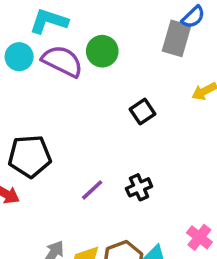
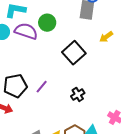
black square: (142, 112) -> (74, 53), size x1.6
purple line: (92, 190) -> (42, 87), moved

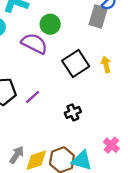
purple semicircle: (26, 31) -> (34, 44), moved
yellow arrow: (106, 37) -> (106, 65), moved, turned 104

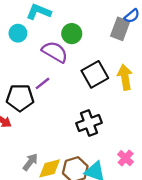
yellow arrow: (106, 65) -> (125, 77), size x1.5
purple line: (33, 97) -> (42, 83), moved
black cross: (73, 112) -> (89, 123), size x1.5

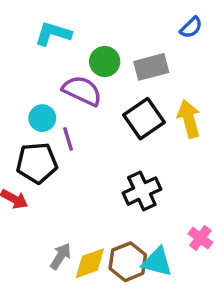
gray rectangle: (120, 29) -> (151, 67), moved, turned 60
cyan circle: (18, 33) -> (42, 118), moved
purple line: (42, 83) -> (68, 139), turned -63

